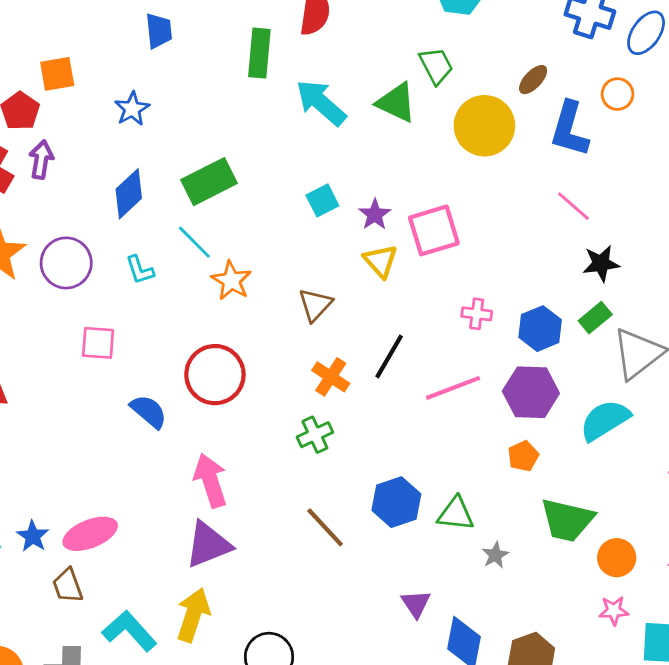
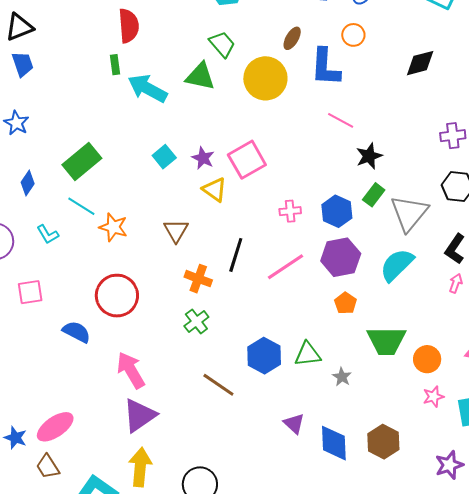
green rectangle: (259, 53) -> (115, 65), moved, size x0.6
blue diamond: (129, 194) -> (28, 183), size x0.7

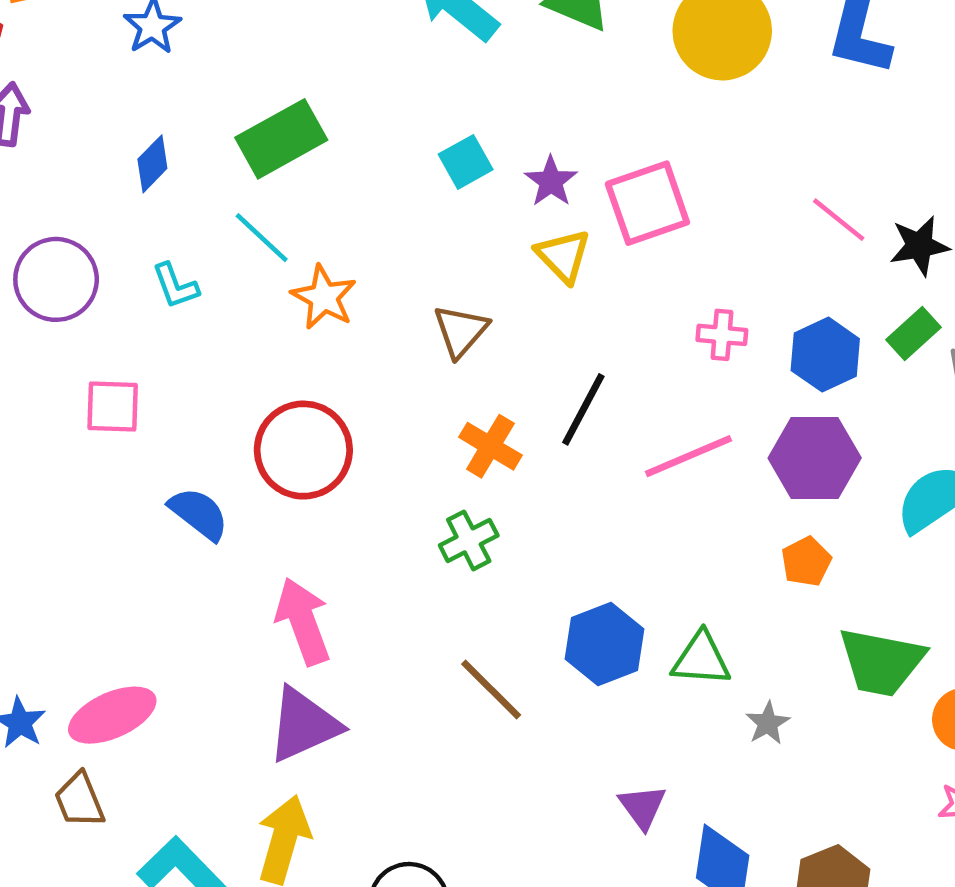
pink line: (341, 120) -> (839, 220), moved

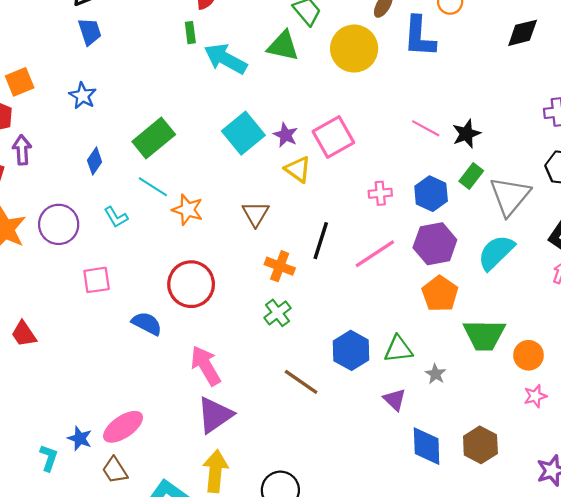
cyan square: (466, 162) -> (243, 133), size x1.6
orange pentagon: (806, 562) -> (440, 294), size x1.5
purple triangle: (642, 807) -> (395, 400), moved

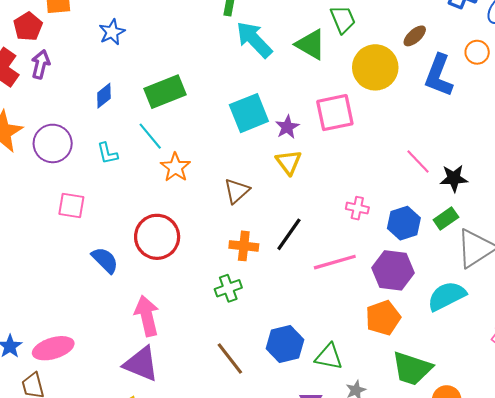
pink square: (333, 137) -> (335, 113), moved
orange cross: (280, 266) -> (244, 246), turned -32
purple triangle: (215, 415) -> (141, 364), turned 39

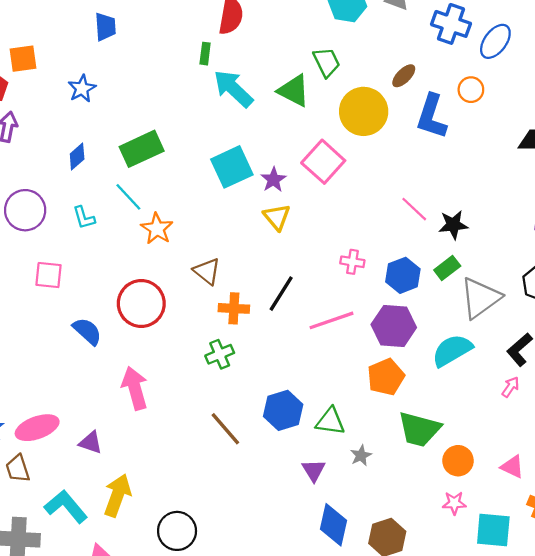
pink square: (335, 113) -> (323, 162), turned -33
brown triangle: (237, 191) -> (207, 271), moved, turned -36
purple triangle: (141, 364) -> (91, 443), moved, size x0.6

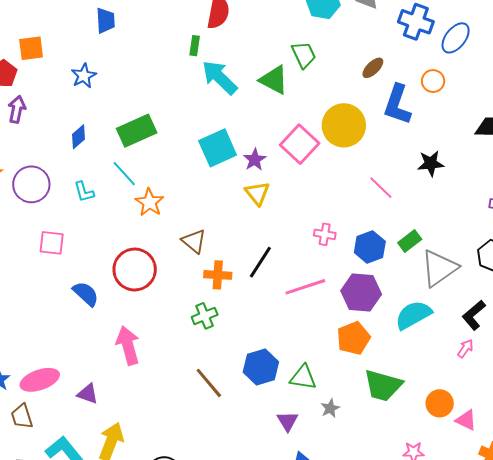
yellow circle: (364, 111) -> (344, 125), moved
black star: (453, 225) -> (431, 163), moved
orange circle: (458, 461) -> (440, 403), moved

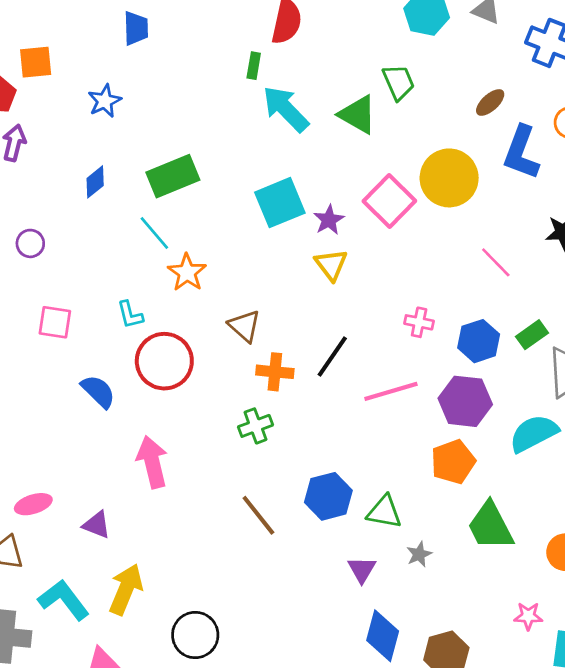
purple circle: (31, 184) -> (30, 243), size x0.6
cyan L-shape: (84, 192) -> (130, 315), moved
pink ellipse: (40, 380) -> (33, 504), size x0.7
green trapezoid: (383, 385) -> (490, 526), turned 45

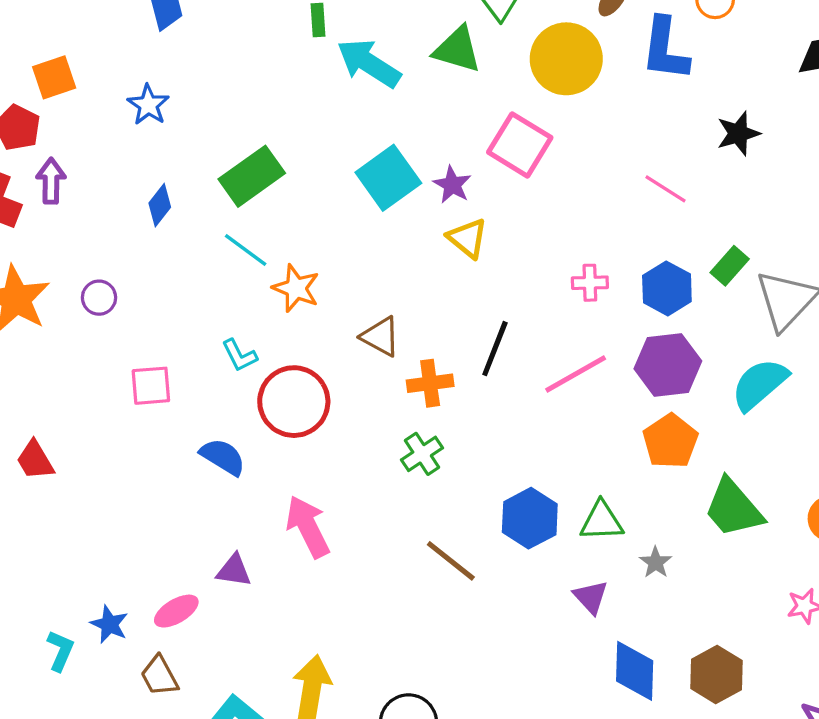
yellow circle: (449, 178) -> (566, 59), moved
purple triangle: (97, 525) -> (234, 570), moved

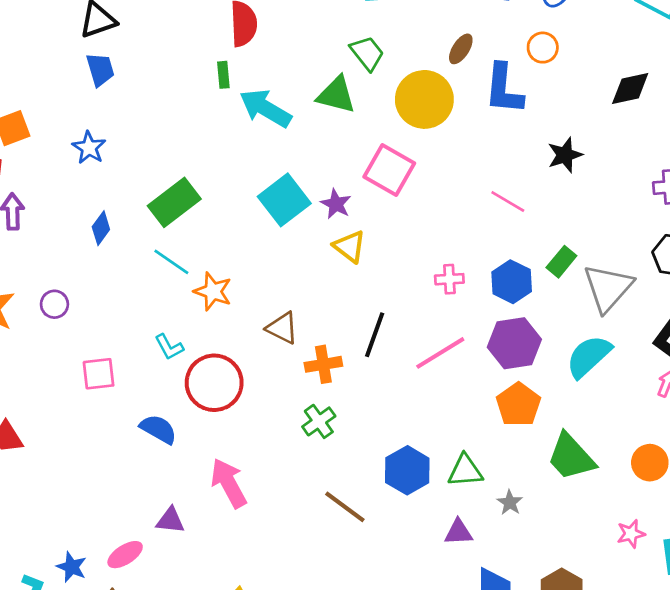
purple triangle: (591, 597) -> (458, 532), turned -48

